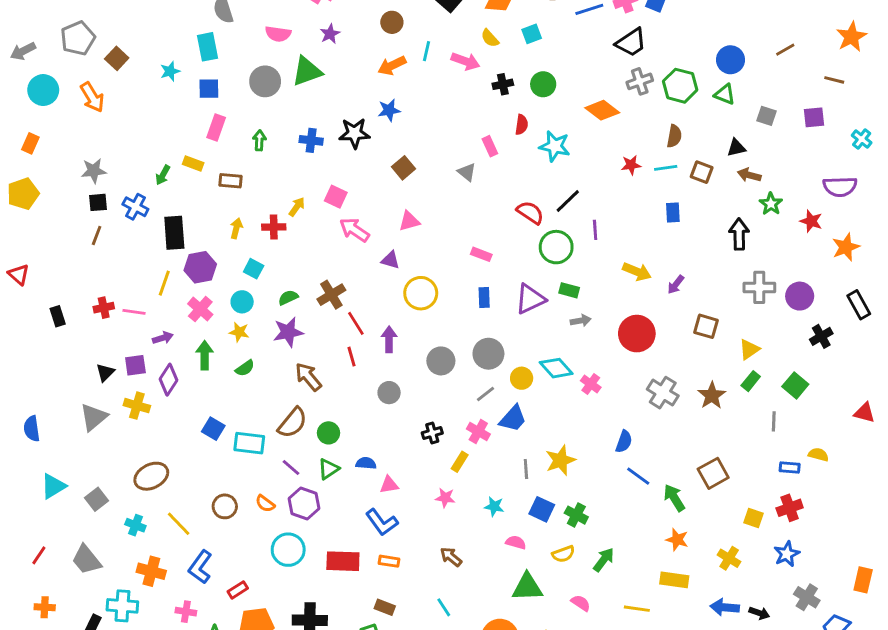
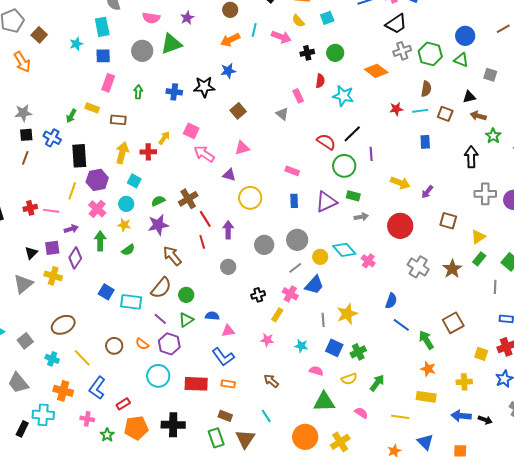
yellow arrow: (236, 228) -> (122, 153), size x1.5
green cross: (576, 515) -> (358, 352), turned 35
yellow cross: (729, 558) -> (464, 382), turned -35

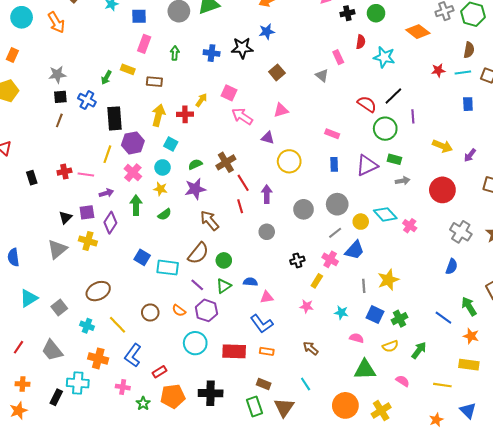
blue semicircle: (391, 301) -> (452, 267), moved
blue line: (401, 325) -> (443, 318), moved

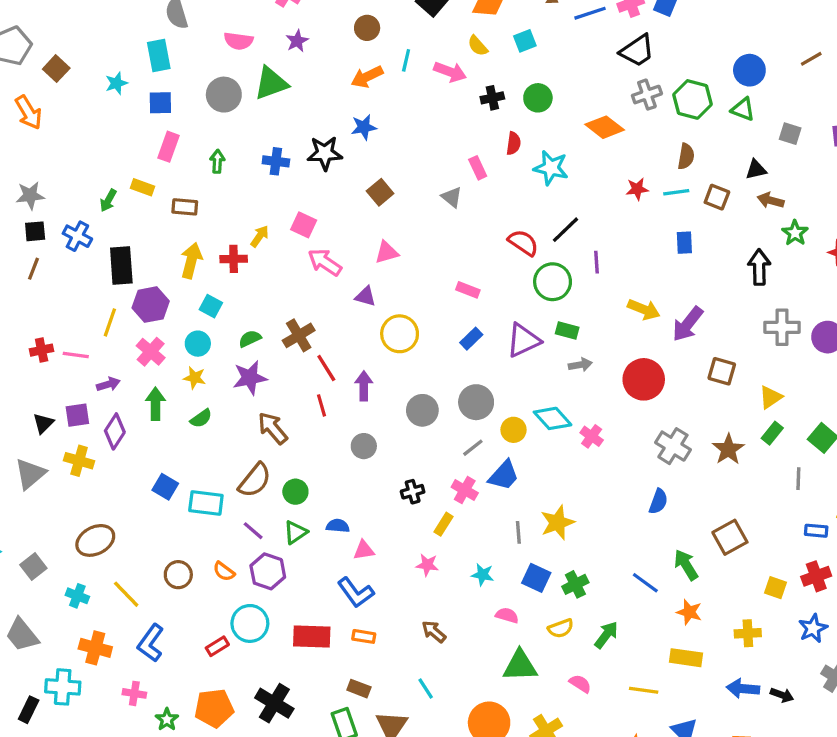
purple arrow: (470, 155) -> (688, 324), size x1.6
blue rectangle: (334, 164) -> (471, 339), turned 48
red rectangle: (159, 372) -> (217, 646), moved
black cross: (211, 393) -> (274, 703), turned 30

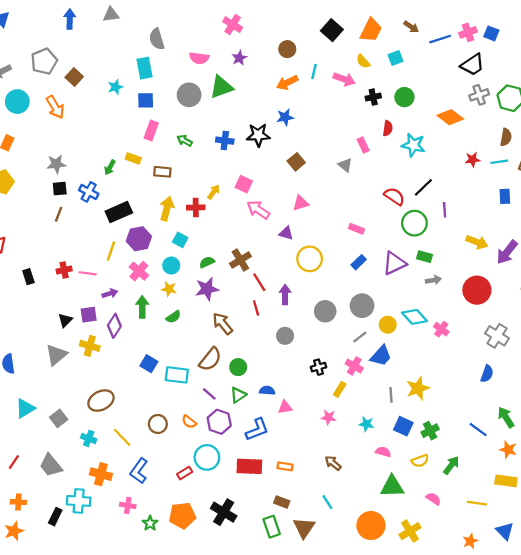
green arrow: (217, 161) -> (185, 141), turned -64
black rectangle: (121, 265) -> (119, 212), turned 70
blue L-shape: (356, 593) -> (257, 430), moved, turned -75

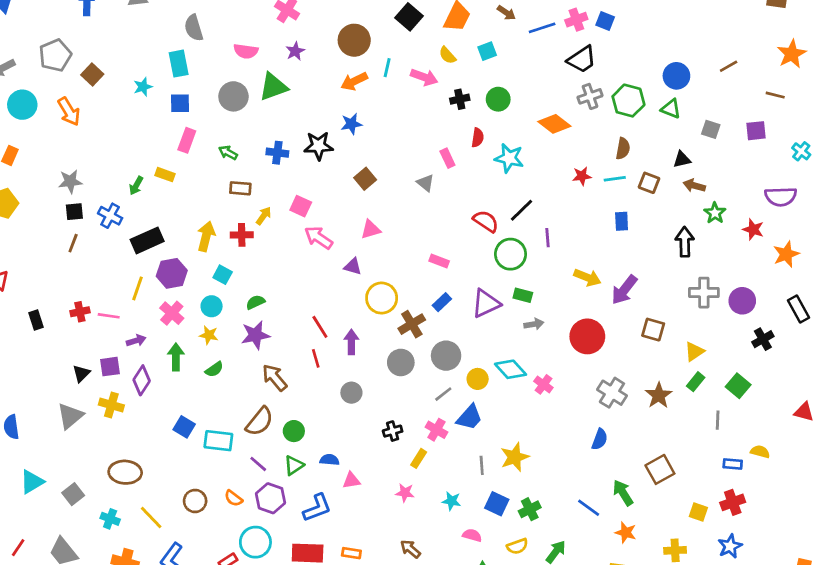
brown circle: (287, 49) -> (354, 40), size x1.5
brown rectangle: (162, 172) -> (240, 188), moved
brown cross: (240, 260) -> (412, 324), moved
brown ellipse: (101, 401) -> (125, 472), turned 30

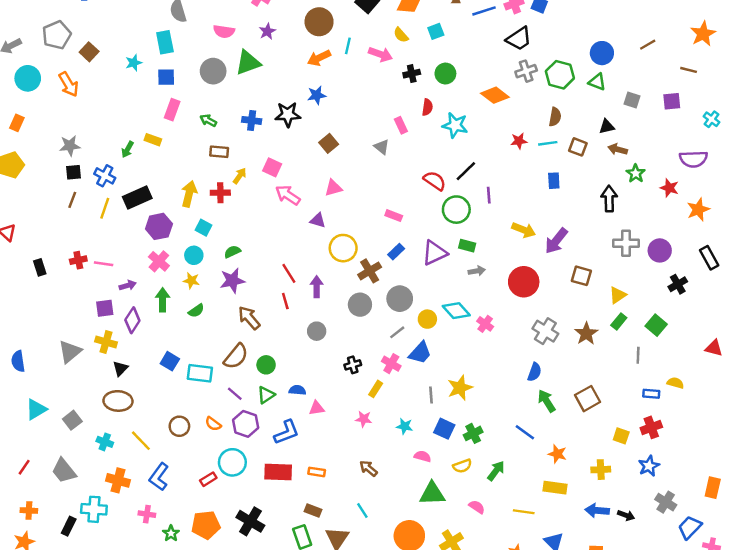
yellow line: (137, 288) -> (105, 208), moved
black triangle: (81, 373) -> (120, 368), moved
green arrow: (623, 493) -> (547, 401), moved

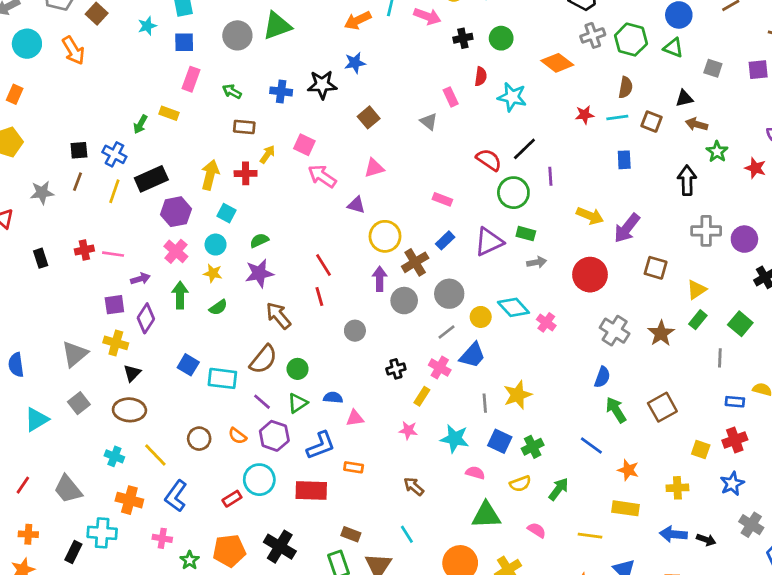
gray star: (70, 146) -> (42, 193), moved
purple arrow: (317, 287) -> (380, 279), moved
gray square: (72, 420) -> (79, 403), moved
cyan star: (405, 426) -> (455, 439), size x1.5
orange rectangle: (317, 472) -> (354, 467), moved

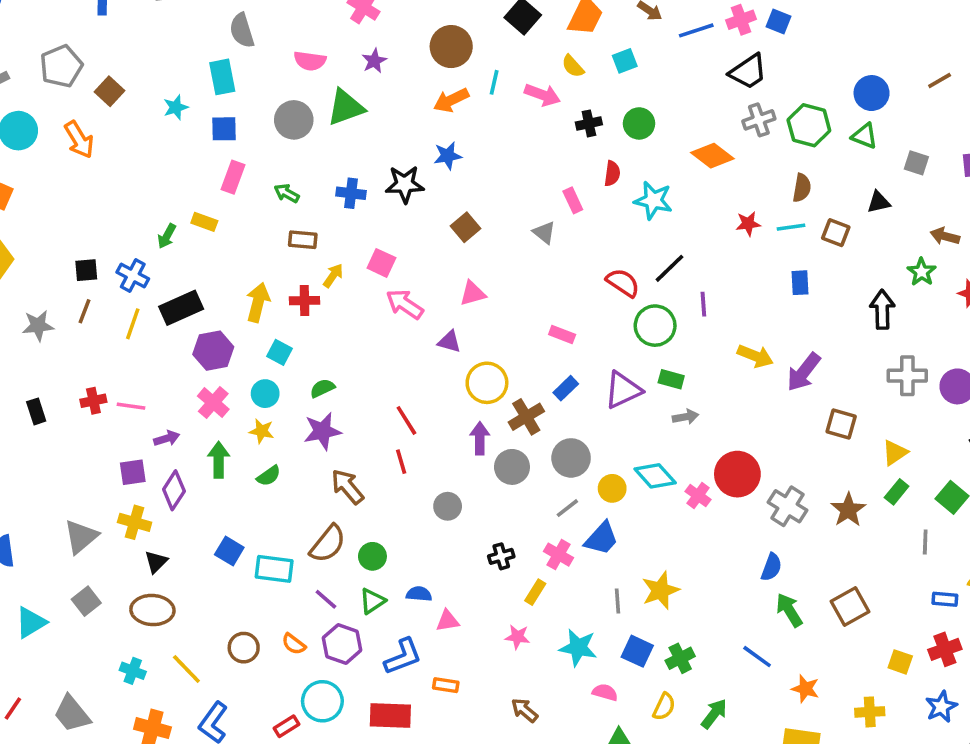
brown arrow: (697, 124) -> (945, 236), moved
red circle: (590, 275) -> (737, 474), moved
yellow semicircle: (520, 484) -> (664, 707), turned -45

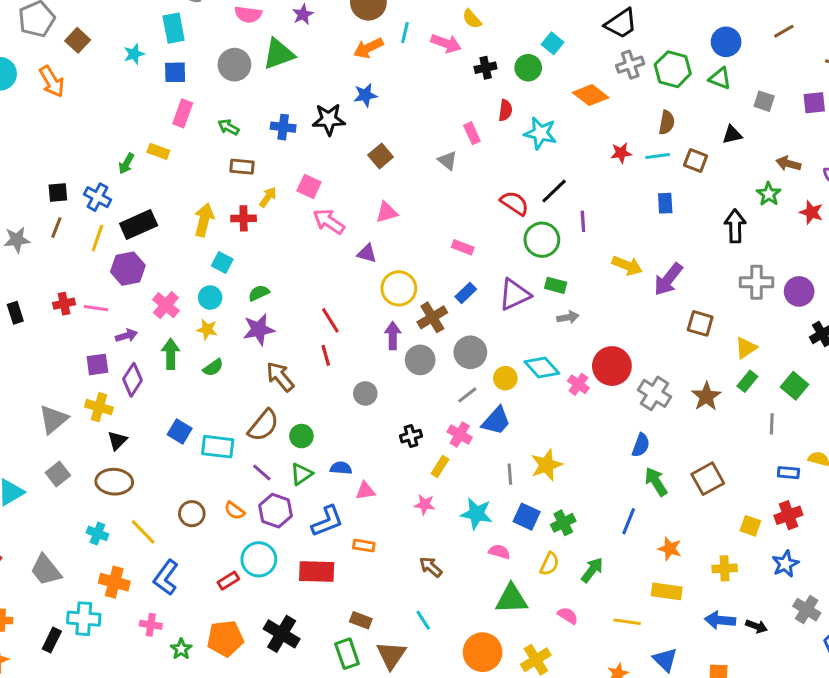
cyan square: (625, 61) -> (553, 43), moved, turned -30
purple hexagon: (213, 351) -> (128, 269), moved
blue line: (757, 657) -> (629, 521), turned 76

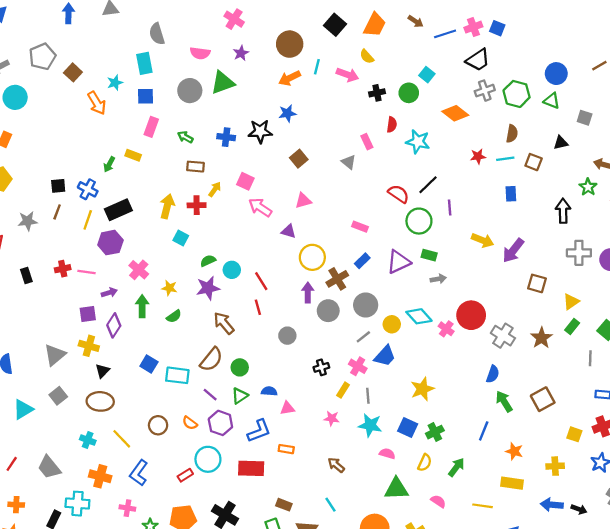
orange arrow: (52, 81) -> (97, 103), moved
cyan circle: (210, 298) -> (232, 270), moved
gray line: (510, 474) -> (368, 396), moved

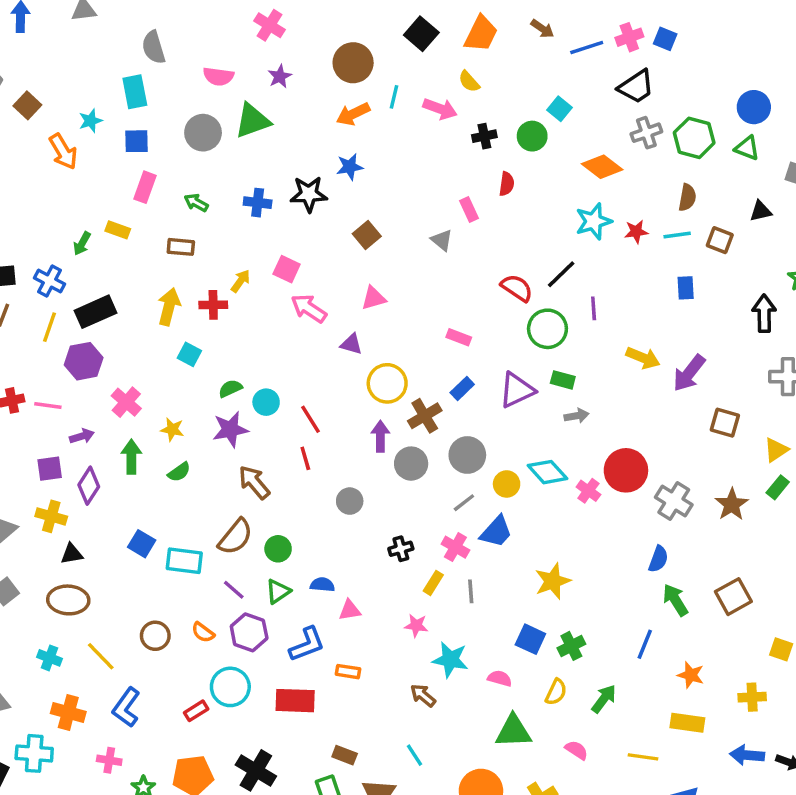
cyan star: (418, 142) -> (594, 221), moved, turned -30
brown rectangle: (195, 167) -> (181, 247), moved
black triangle: (102, 371) -> (72, 554), turned 35
cyan star: (370, 425) -> (450, 660), moved

